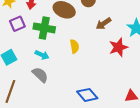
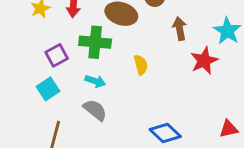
purple square: (17, 24) -> (57, 55), moved
brown arrow: (104, 24) -> (180, 29), turned 119

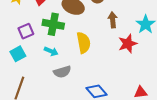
yellow semicircle: (141, 65) -> (84, 43), size x1.5
gray semicircle: (95, 110) -> (62, 72), moved, turned 120

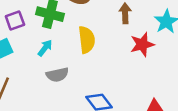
cyan arrow: (51, 51) -> (45, 48), turned -80

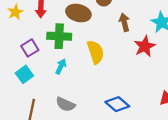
gray semicircle: (57, 75) -> (66, 104), moved, turned 48

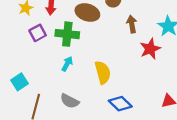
purple square: (30, 48) -> (38, 33), moved
yellow semicircle: (96, 52) -> (103, 72), moved
cyan square: (24, 74) -> (20, 82), moved

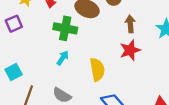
purple square: (38, 33) -> (14, 24), moved
red star: (150, 49) -> (130, 50), moved

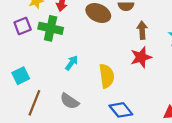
green cross: (65, 28) -> (51, 28), moved

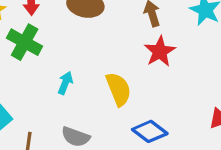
green cross: (51, 28) -> (25, 42), turned 30

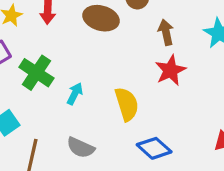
green cross: (25, 42) -> (36, 73), moved

